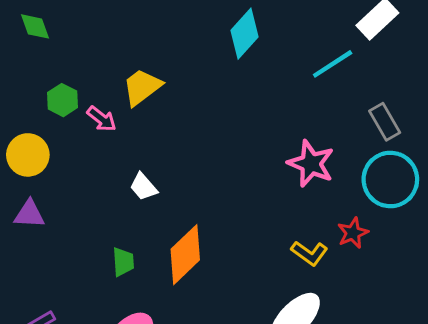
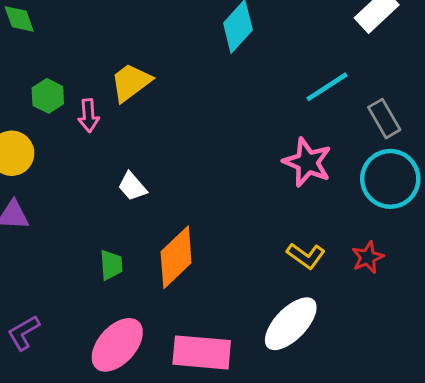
cyan line: (333, 64) -> (327, 87), moved
pink arrow: (102, 119) -> (89, 116), turned 48
red star: (353, 233) -> (368, 257), moved

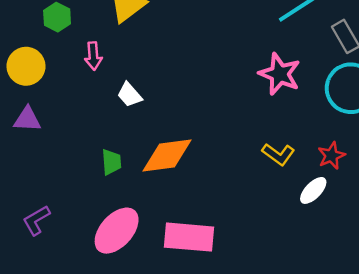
pink arrow: (89, 116) -> (93, 56), moved
orange diamond: (176, 257) -> (167, 156), turned 36
white ellipse: (291, 324) -> (313, 190), moved, size x0.6

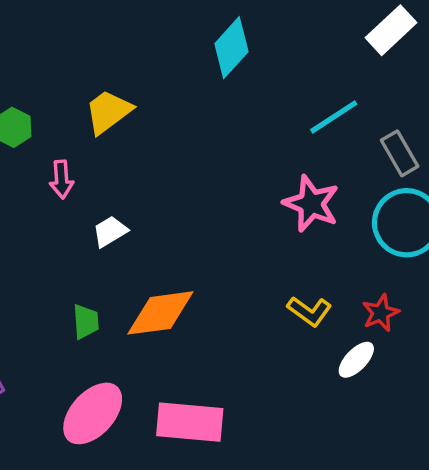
white trapezoid: (130, 95) -> (110, 231), turned 100

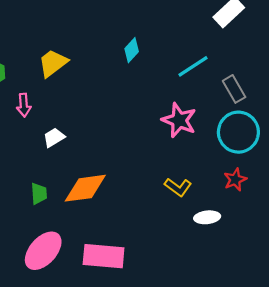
cyan diamond: (231, 48) -> (132, 50), moved, size x0.7
red star: (381, 313) -> (235, 180), moved
white ellipse: (356, 360) -> (207, 217), turned 40

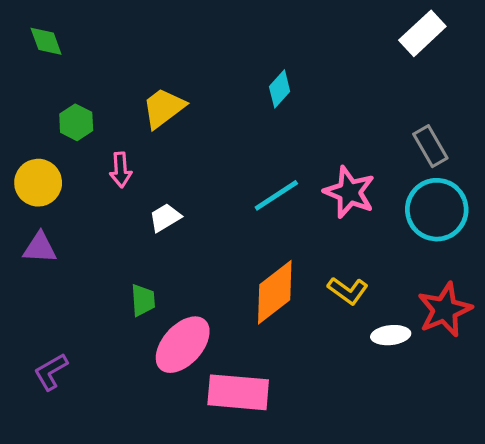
cyan line: (193, 66) -> (276, 195), moved
red star: (235, 180) -> (445, 310), moved, size x1.6
orange diamond: (85, 188) -> (275, 292), moved, turned -30
pink ellipse: (43, 251) -> (183, 345), moved

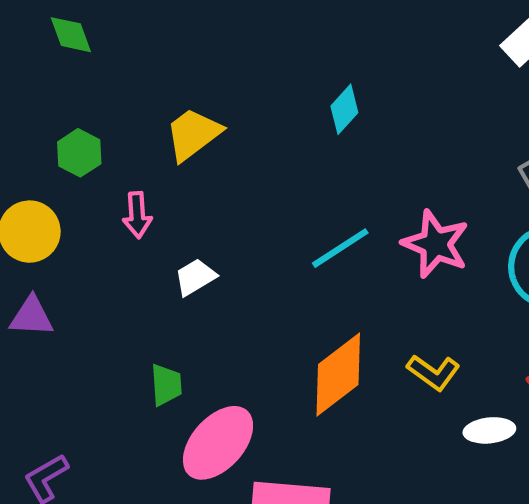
green diamond: (46, 41) -> (71, 35), moved

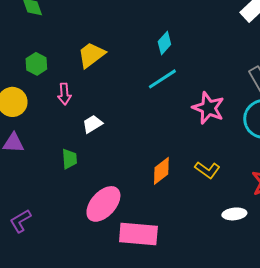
cyan line: (340, 248) -> (162, 79), moved
orange diamond: (338, 374) -> (161, 171), size x0.7
green trapezoid: (166, 385) -> (69, 159), moved
white ellipse: (489, 430) -> (234, 214), moved

